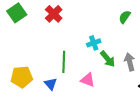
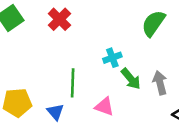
green semicircle: (125, 17) -> (153, 23), size x1.5

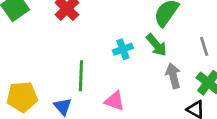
green arrow: (131, 79) -> (156, 45), moved

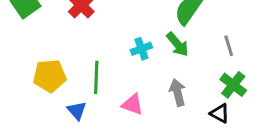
gray arrow: (173, 76) -> (178, 92), moved
yellow pentagon: (22, 97) -> (50, 76), moved

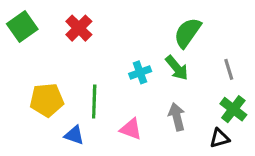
blue triangle: (77, 110) -> (74, 135), turned -30
black triangle: (220, 113) -> (220, 138), turned -45

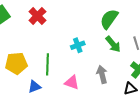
green arrow: (177, 68) -> (113, 44), moved
blue triangle: (74, 135) -> (34, 87), turned -40

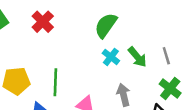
green semicircle: (109, 19) -> (106, 25), moved
cyan cross: (78, 45) -> (111, 57), moved, turned -32

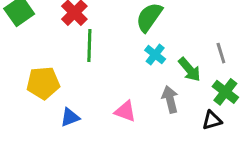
green arrow: (137, 57) -> (190, 69), moved
green line: (55, 82) -> (89, 46), moved

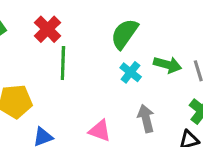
green arrow: (190, 69) -> (167, 65), moved, turned -35

